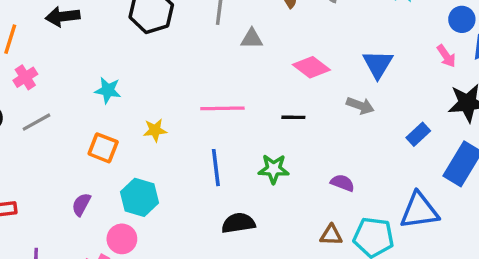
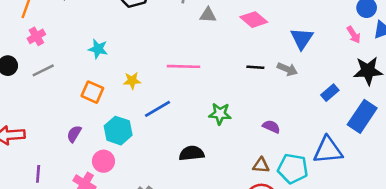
pink diamond: (311, 67) -> (254, 20), moved
black line: (293, 117) -> (255, 67), moved
blue line: (216, 168) -> (157, 109), moved, turned 64

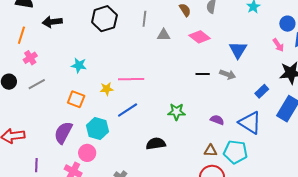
pink line: (184, 66) -> (131, 79), moved
purple semicircle: (74, 134) -> (63, 133), size x1.6
blue triangle: (328, 150) -> (250, 123), moved, turned 40

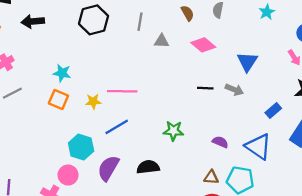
orange square: (76, 99) -> (58, 100), moved
purple semicircle: (63, 133) -> (108, 168), moved

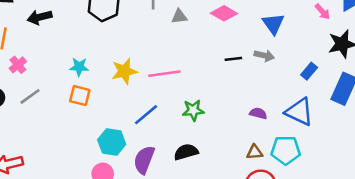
pink line: (122, 91) -> (164, 74), moved
yellow star: (93, 101) -> (124, 71), moved, size x1.5
green star: (173, 131) -> (193, 110), moved

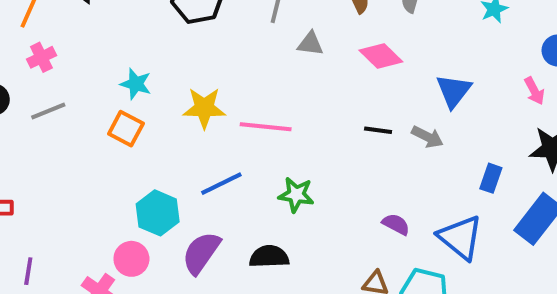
blue rectangle: (309, 71) -> (491, 178), turned -35

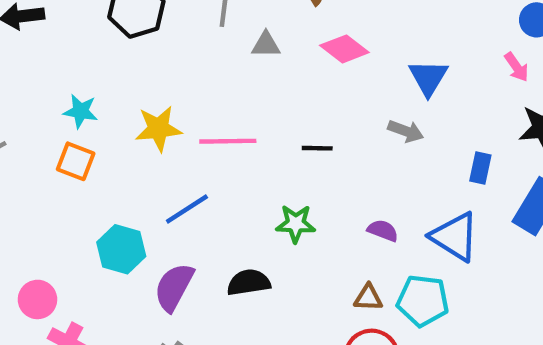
black line: (378, 130) -> (317, 148), moved
green star: (296, 195) -> (296, 224), moved
pink circle: (131, 259) -> (37, 299), moved

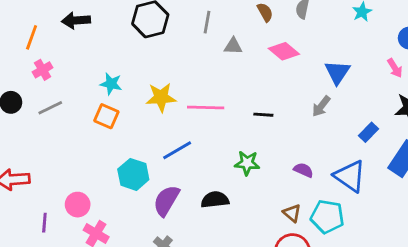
gray arrow: (406, 131) -> (321, 106), turned 105
blue rectangle: (480, 168) -> (369, 132), turned 30
brown triangle: (368, 298) -> (292, 213), turned 36

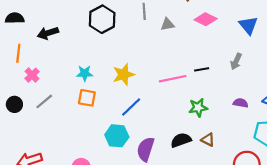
gray arrow: (321, 106) -> (236, 61), moved
pink line: (206, 108) -> (173, 79), moved
blue line: (177, 150) -> (131, 107), moved
brown triangle: (292, 213) -> (208, 140), moved

